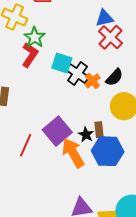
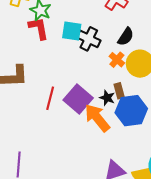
red L-shape: (30, 55) -> (39, 28), turned -35
orange cross: (92, 81) -> (117, 60), moved
red line: (26, 145) -> (50, 98), moved

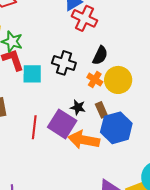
cyan square: (72, 31) -> (32, 74), moved
black star: (107, 98) -> (78, 107), moved
orange arrow: (97, 118) -> (84, 140), turned -32

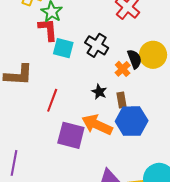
black semicircle: (100, 55) -> (135, 59), moved, turned -60
yellow circle: (118, 80) -> (153, 55), moved
purple square: (62, 124) -> (71, 135), moved, turned -32

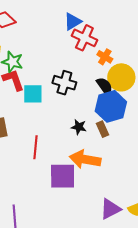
orange cross: (123, 69) -> (105, 57), moved
blue hexagon: (132, 121) -> (111, 106), moved

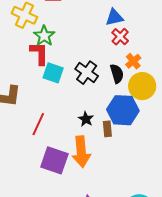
red cross: (84, 38) -> (120, 37), size x0.7
black semicircle: (105, 86) -> (117, 74), moved
orange arrow: (85, 159) -> (81, 152), turned -124

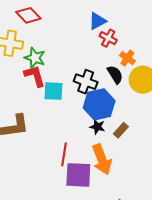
blue hexagon: (123, 110) -> (99, 104), moved
red line: (38, 124) -> (64, 154), moved
brown rectangle: (107, 129) -> (121, 130), turned 63

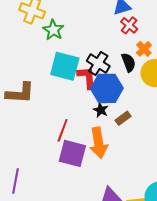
red L-shape: (35, 76) -> (87, 77), moved
cyan square: (53, 91) -> (65, 66), size x1.4

